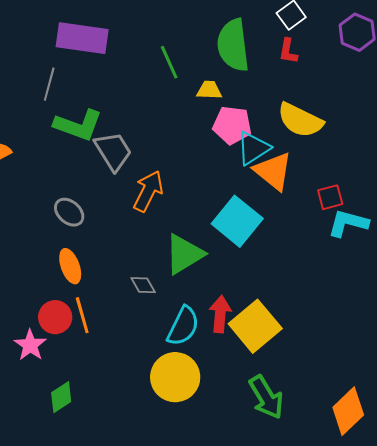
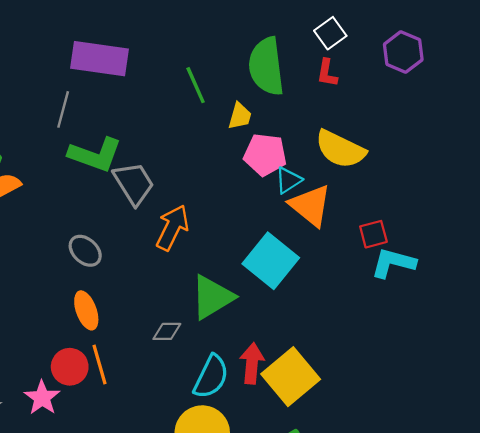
yellow trapezoid: (209, 90) -> (240, 116), turned 104
cyan triangle: (253, 148) -> (288, 180), size x0.7
gray diamond: (143, 285) -> (167, 331), turned -60

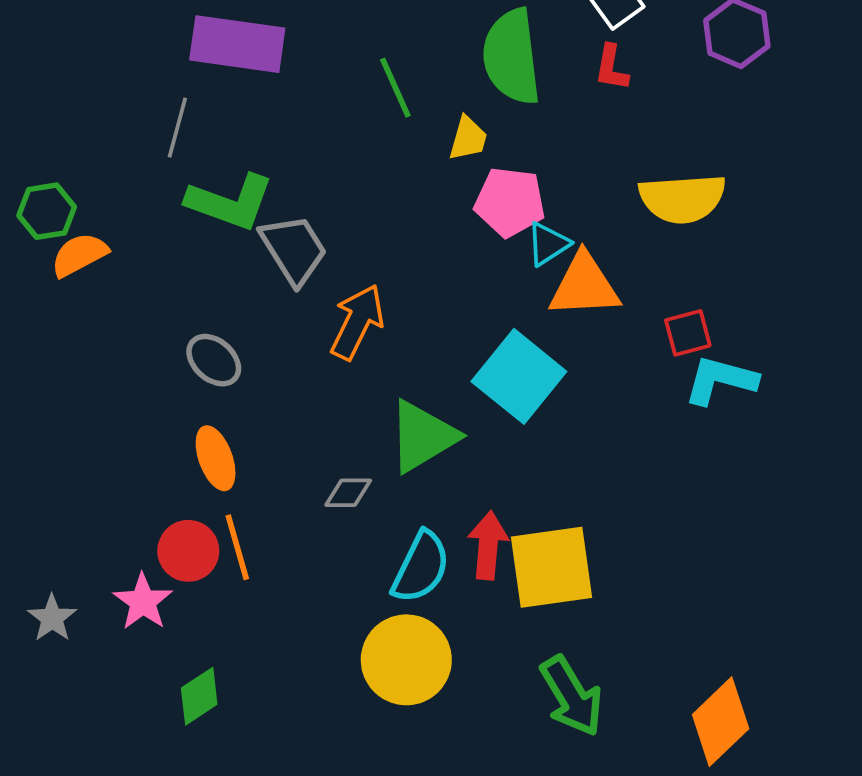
yellow semicircle: (340, 149) -> (682, 198), moved, turned -30
orange triangle: (310, 206) -> (584, 286), turned -42
yellow square: (291, 377) -> (552, 567), turned 32

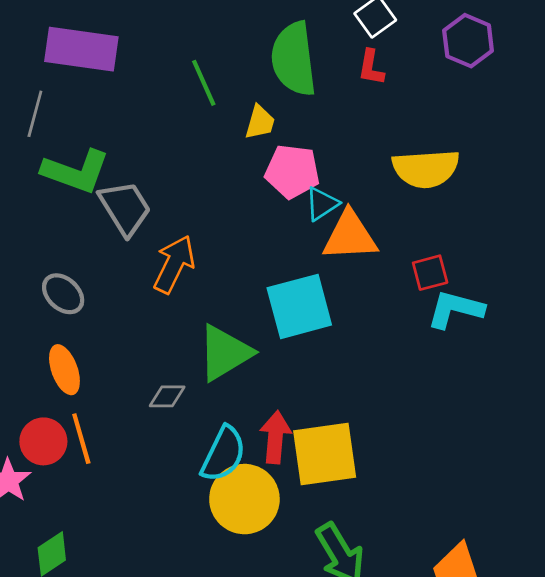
cyan square: (519, 376) -> (299, 306), turned 36
yellow circle: (406, 660) -> (244, 499), moved

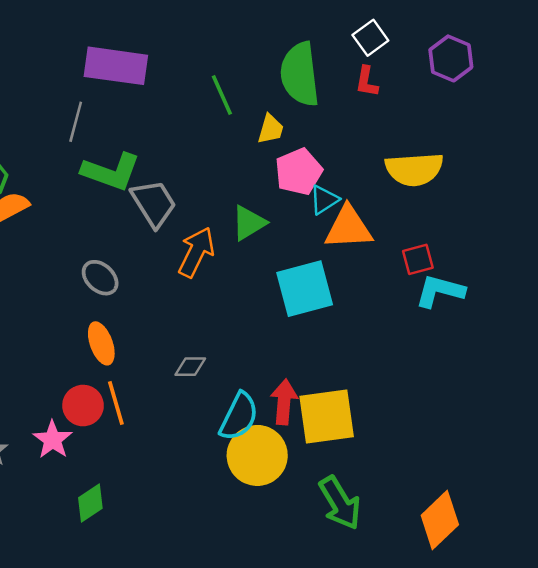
pink pentagon: (292, 171) -> (299, 172), turned -30
green triangle: (225, 353) -> (249, 223), moved, size x0.7

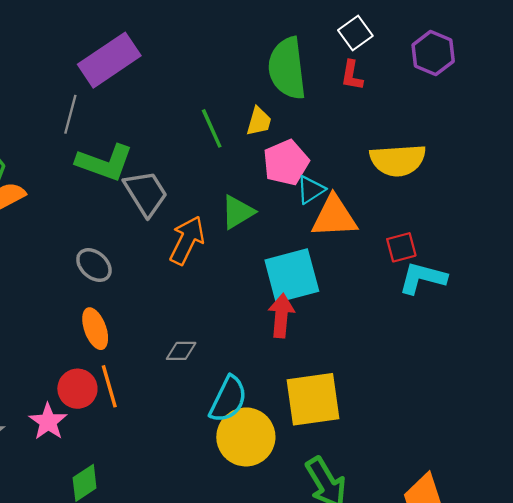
purple rectangle: (116, 66) -> (109, 60), turned -42
green line: (222, 95) -> (212, 128), moved
red arrow: (284, 402) -> (281, 316), moved

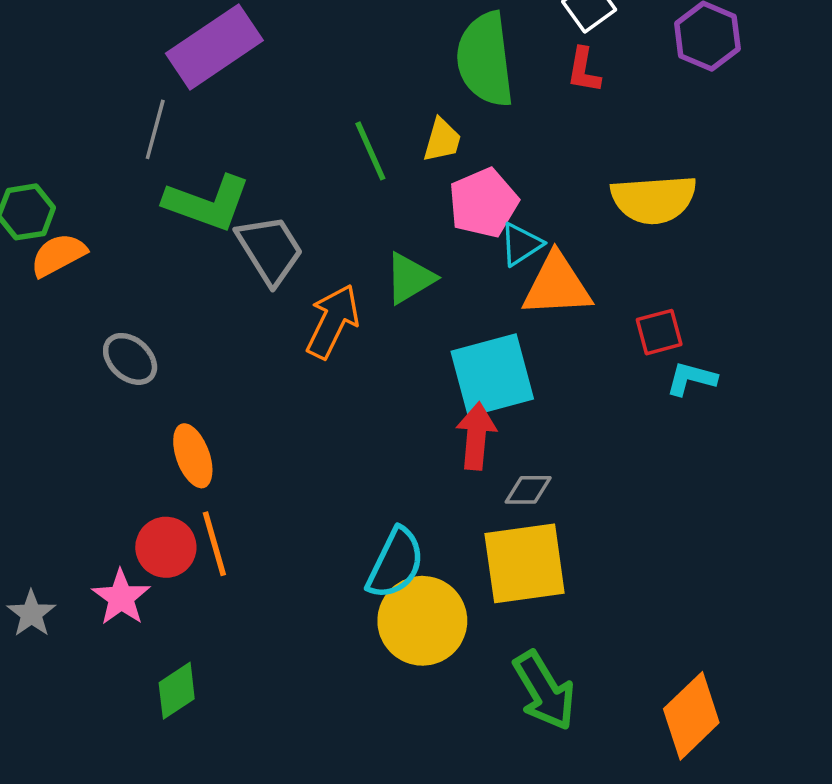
gray ellipse: (94, 265) -> (130, 359), moved
cyan L-shape: (423, 278) -> (691, 379), size x0.7
gray diamond: (181, 351) -> (528, 490), moved

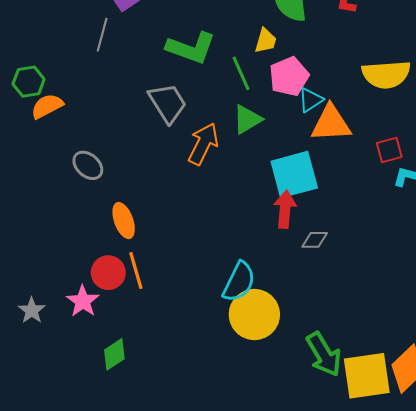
green line: (370, 151) -> (241, 73), moved
green L-shape: (207, 203) -> (191, 48), moved
yellow square: (525, 563) -> (367, 376), moved

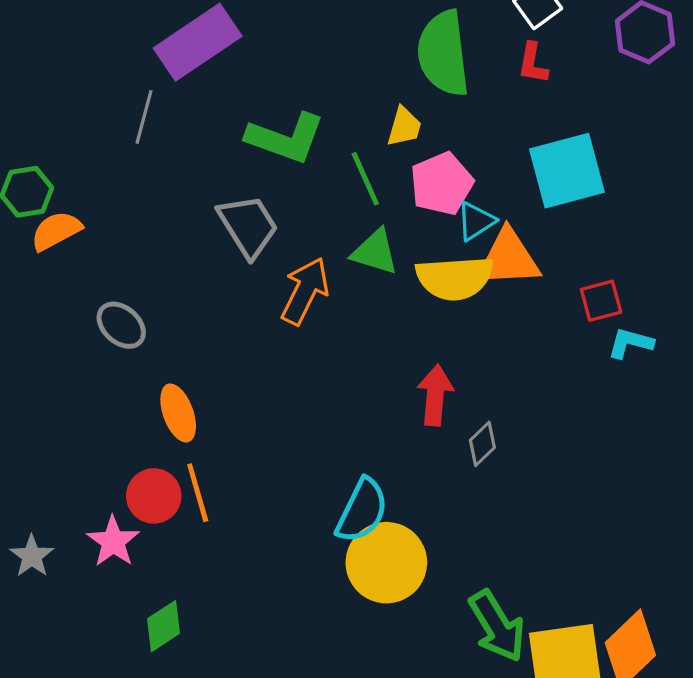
yellow semicircle: (386, 74) -> (455, 278), moved
green triangle: (247, 119) -> (375, 252), turned 48
cyan square: (294, 175) -> (567, 171), moved
gray diamond: (315, 240) -> (482, 444), turned -44

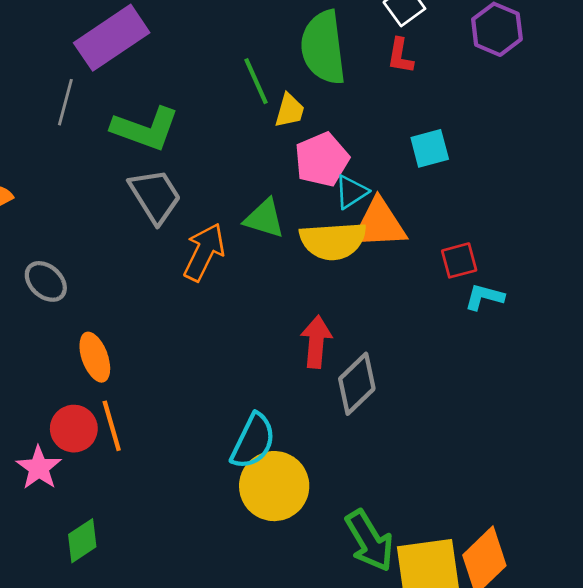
green L-shape: (286, 138) -> (145, 129), moved
cyan square: (567, 171) -> (430, 148), size x0.6
green line: (365, 179) -> (256, 81), moved
gray diamond: (482, 444) -> (357, 384), size x1.6

